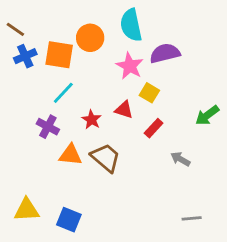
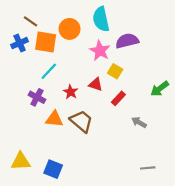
brown line: (15, 29) -> (30, 21), moved

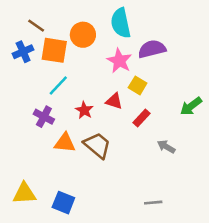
gray line: (148, 168) -> (153, 203), moved

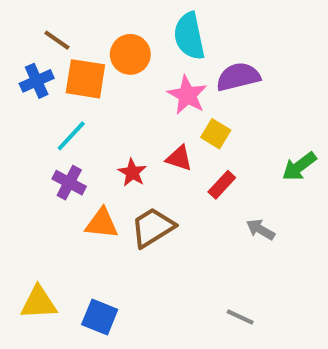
cyan line: (58, 85) -> (71, 136), moved
brown trapezoid: (97, 145) -> (153, 227), turned -72
gray line: (153, 203) -> (240, 317), turned 30

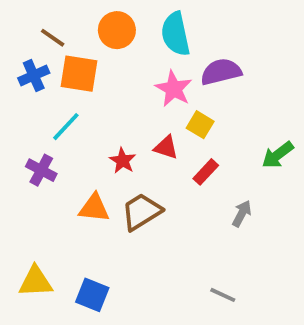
orange circle: (130, 54) -> (117, 30), moved
purple cross: (69, 183) -> (41, 170), moved
gray arrow: (261, 229) -> (242, 214), turned 88

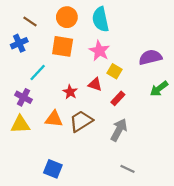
purple semicircle: (221, 72) -> (150, 57), moved
orange square: (79, 74) -> (63, 46), moved
gray arrow: (242, 214) -> (119, 130), moved, size x1.5
yellow triangle: (36, 282) -> (20, 124), moved

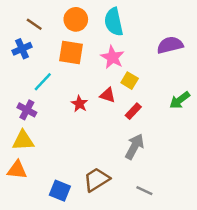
purple semicircle: (150, 57) -> (170, 45), moved
orange triangle: (54, 119) -> (17, 170), moved
brown trapezoid: (81, 121) -> (97, 180), moved

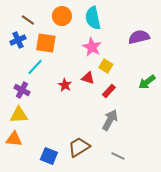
orange square: (71, 52) -> (46, 43), moved

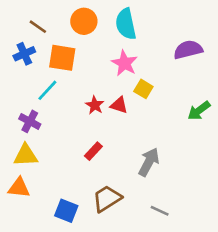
red star: (65, 85) -> (95, 105), moved
red rectangle: (109, 91) -> (93, 151), moved

